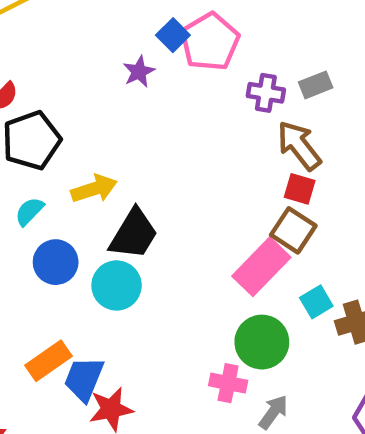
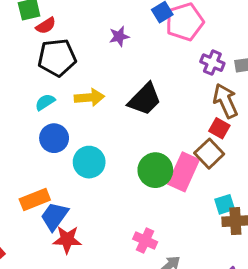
purple star: (139, 72) -> (119, 36), moved
black trapezoid: (134, 234) -> (145, 99), moved
pink rectangle: (261, 267) -> (184, 172), turned -33
cyan square: (316, 302) -> (225, 204), moved
green circle: (262, 342) -> (155, 170), moved

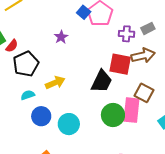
black trapezoid: (145, 99) -> (102, 81), moved
brown arrow: (226, 101) -> (143, 56), turned 120
cyan semicircle: (45, 102) -> (28, 95), turned 32
red square: (219, 128) -> (120, 64), moved, size x1.6

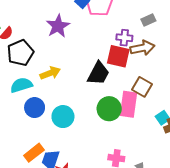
purple cross: (126, 34) -> (124, 38), moved
purple star: (61, 37) -> (58, 26), size x1.6
cyan semicircle: (28, 95) -> (21, 85), size x1.5

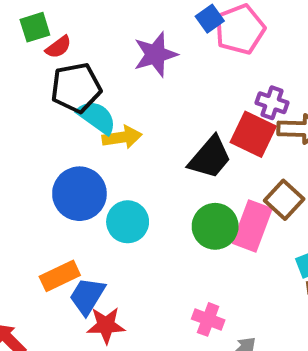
cyan semicircle: (21, 85) -> (97, 117), moved, turned 40
blue circle: (35, 108) -> (79, 194), size x1.4

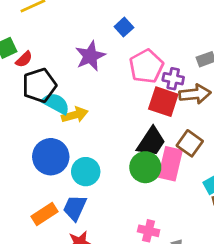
pink pentagon: (240, 29) -> (146, 66), moved
black trapezoid: (210, 157) -> (151, 142), moved
blue trapezoid: (87, 296) -> (75, 208), moved

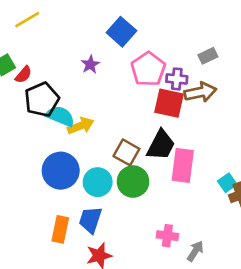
blue square: (124, 27) -> (121, 32), size x1.5
purple star: (90, 56) -> (90, 64), size x0.6
brown square: (190, 143) -> (126, 152), moved
green circle: (145, 167) -> (133, 182), moved
orange rectangle: (44, 214) -> (60, 229), turned -40

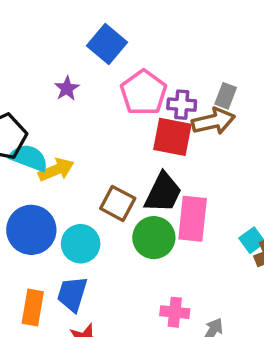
gray rectangle: (208, 56) -> (226, 96), moved, turned -42
green circle: (133, 182) -> (154, 238), moved

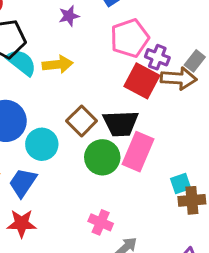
yellow arrow: (56, 170) -> (58, 64), moved
black trapezoid: (163, 193) -> (121, 123), turned 45

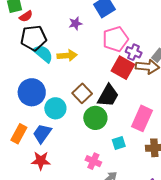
black trapezoid: (121, 123) -> (108, 96), turned -60
pink rectangle: (138, 152) -> (142, 118), moved
cyan square: (181, 184) -> (119, 143), moved

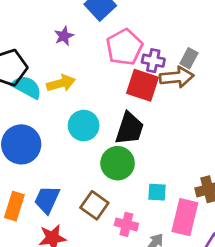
brown square: (82, 93) -> (94, 205), moved
cyan circle: (55, 108) -> (84, 126), moved
pink rectangle: (142, 118) -> (185, 217), moved
cyan square: (119, 143) -> (157, 192), turned 32

